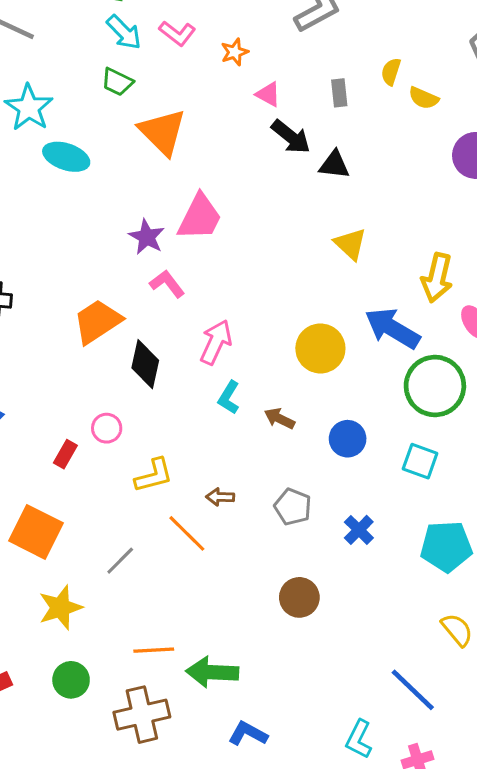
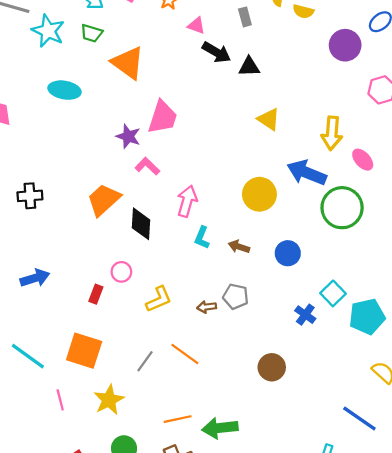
cyan star: (29, 108) -> (48, 31), moved
cyan square: (420, 461) -> (333, 293), moved, turned 35
gray pentagon: (293, 507) -> (236, 297), moved
orange line: (187, 533) -> (185, 354), moved

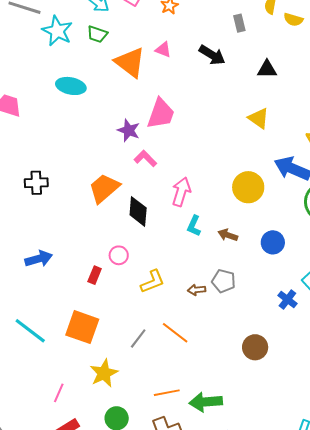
pink triangle: (196, 26) -> (163, 50), moved
black triangle: (249, 67) -> (267, 69), moved
pink line: (60, 400) -> (59, 393), moved, turned 36

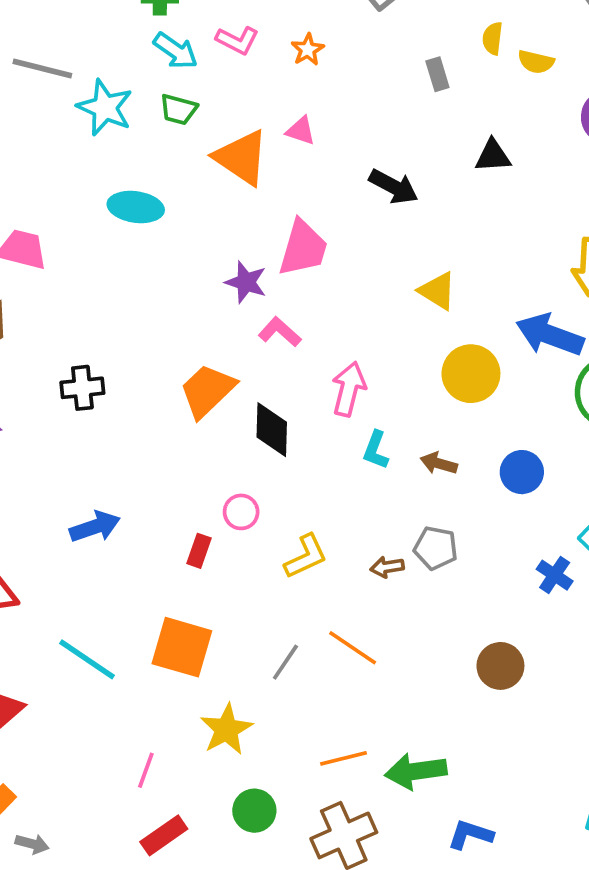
black arrow: (212, 55) -> (394, 187), moved
yellow triangle: (259, 118) -> (437, 291), moved

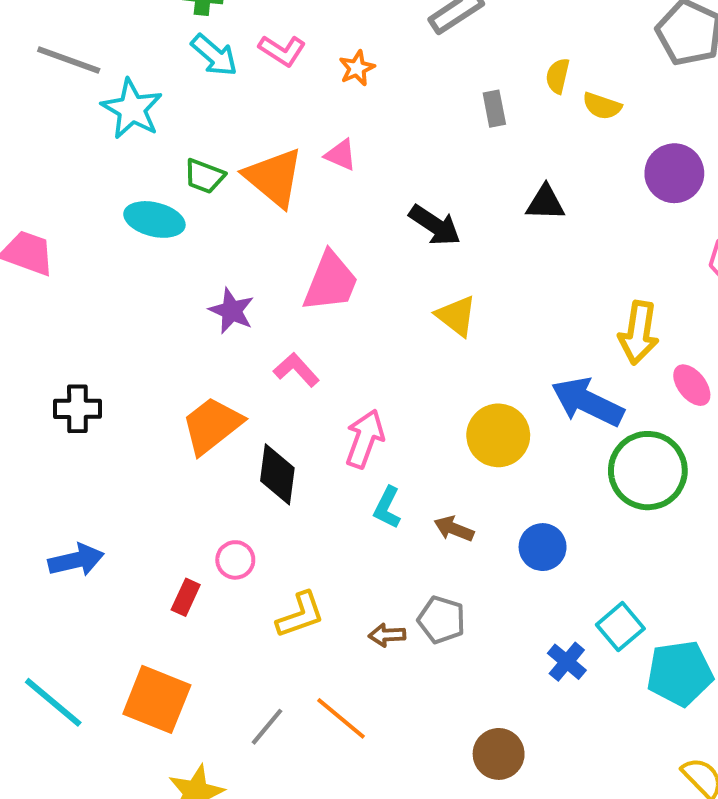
green trapezoid: (178, 109) -> (204, 176), moved
purple star: (246, 282) -> (232, 311), moved
yellow triangle: (437, 291) -> (456, 316), moved

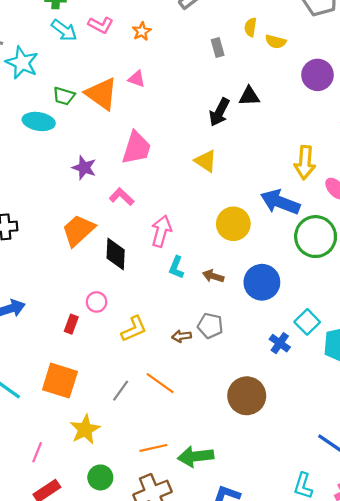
black arrow: (435, 225) -> (219, 112), moved, turned 88
blue circle: (543, 547) -> (262, 282), size x1.4
brown circle: (499, 754) -> (247, 396), size x1.4

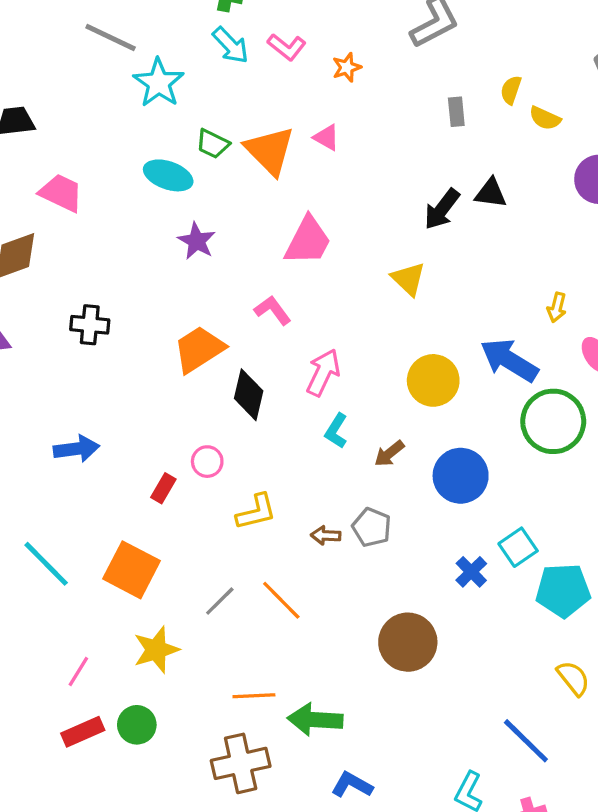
yellow arrow: (305, 163) -> (557, 307), size x0.6
purple star: (84, 168) -> (197, 241), moved
brown arrow: (213, 276) -> (389, 454), turned -66
green circle: (100, 477) -> (137, 725), moved

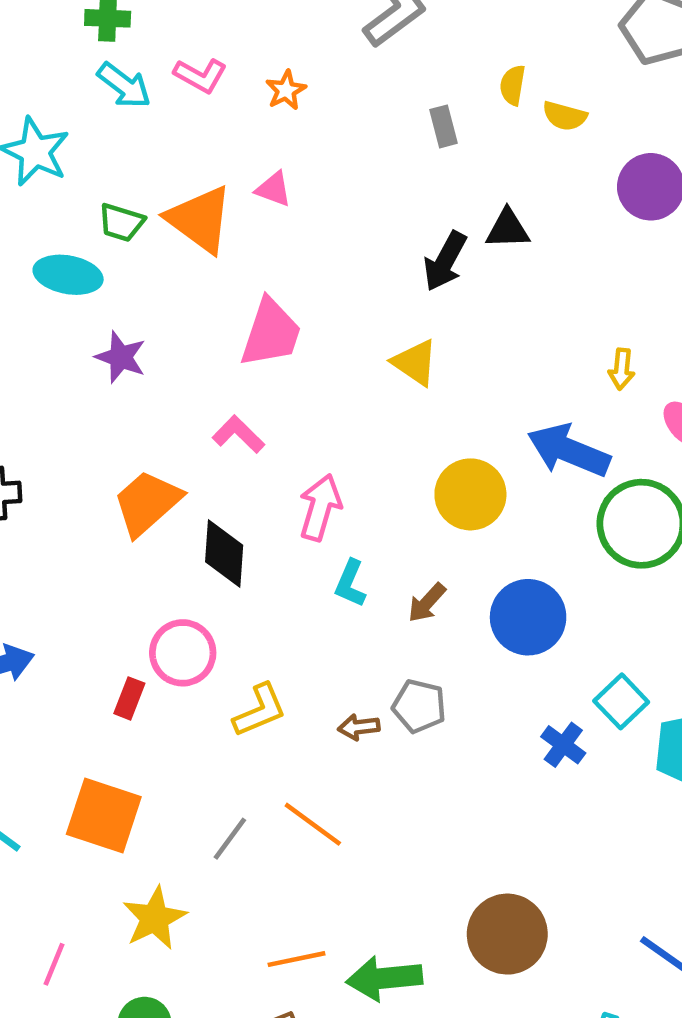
pink circle: (207, 462) -> (183, 653), size x1.5
brown circle: (408, 642) -> (507, 934), moved

